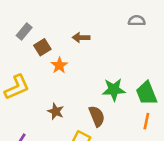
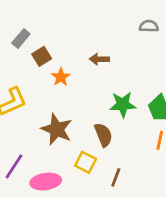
brown arrow: (81, 38) -> (99, 59), moved
brown star: (56, 111) -> (57, 129), size x1.6

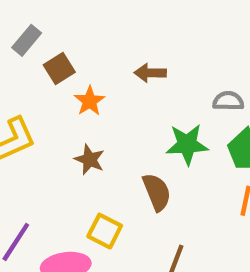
gray semicircle: (149, 26) -> (228, 101), moved
brown star: (57, 129) -> (90, 160), moved, size x0.6
yellow square: (86, 162) -> (105, 231), moved

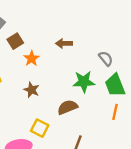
gray semicircle: (228, 101) -> (106, 58), turned 49
brown semicircle: (157, 192) -> (67, 107), turned -90

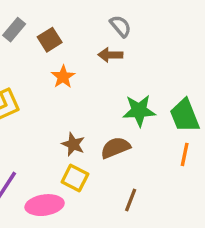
brown square: (15, 41) -> (50, 40), moved
gray semicircle: (106, 58) -> (120, 26), moved
brown star: (32, 90) -> (73, 144), moved

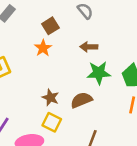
brown square: (50, 40) -> (50, 26), moved
brown arrow: (110, 55) -> (89, 47), moved

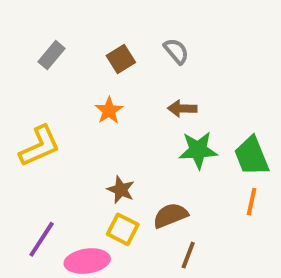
brown square: (50, 26) -> (121, 59), moved
brown semicircle: (81, 100) -> (170, 215), moved

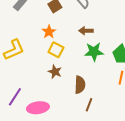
brown semicircle: (170, 215) -> (80, 85), turned 114
yellow square: (123, 229) -> (56, 50), moved

